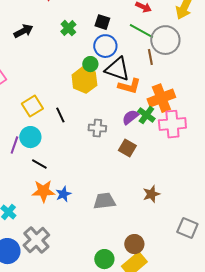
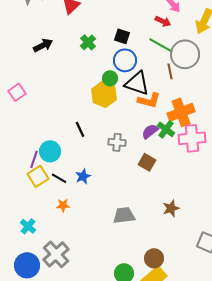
yellow square: (32, 106) -> (38, 176), moved
orange star: (43, 191) -> (63, 205), size x0.6
blue star: (63, 194) -> (83, 176), moved

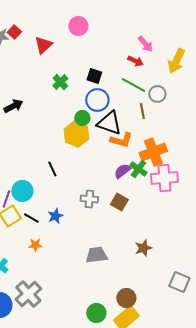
black arrow: (43, 45) -> (13, 106), moved
gray circle: (185, 54) -> (157, 94), size x0.6
gray cross: (117, 142) -> (89, 199), moved

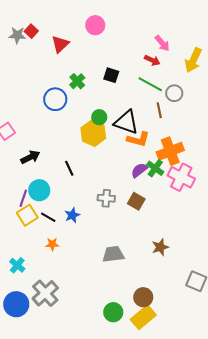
blue circle: (97, 100) -> (55, 99), moved
black arrow: (13, 106) -> (30, 157), moved
pink cross: (164, 178) -> (181, 177), turned 32

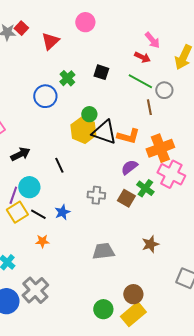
black triangle: (126, 122) -> (104, 132), moved
green cross: (155, 168) -> (145, 188), moved

